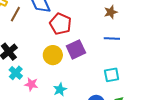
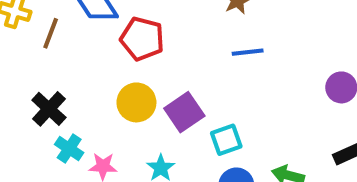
purple square: (76, 49) -> (184, 112), moved
cyan square: (112, 75) -> (226, 140), moved

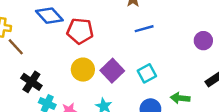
brown line: (51, 33) -> (16, 47), moved, turned -54
cyan square: (226, 140) -> (147, 73), moved

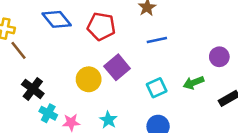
red pentagon: (80, 31) -> (101, 26), moved
purple square: (112, 71) -> (117, 67), moved
green arrow: (180, 98) -> (194, 83), moved, turned -30

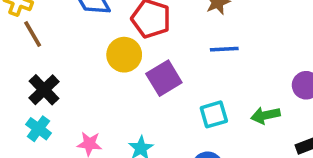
yellow circle: (89, 79) -> (124, 55), moved
cyan cross: (48, 113) -> (38, 129), moved

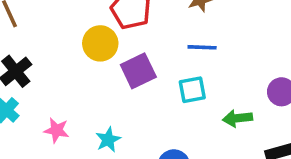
cyan square: (214, 114) -> (192, 90), moved

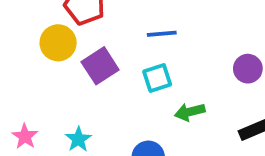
green arrow: (237, 118) -> (190, 112), moved
pink star: (57, 130) -> (25, 136), turned 30

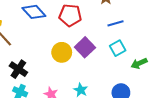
yellow circle: (58, 43) -> (62, 52), moved

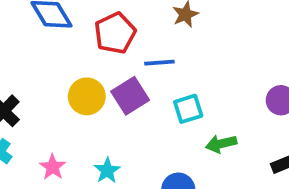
red pentagon: (70, 15) -> (115, 33), turned 30
blue line: (116, 23) -> (159, 63), moved

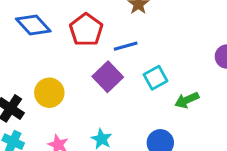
yellow circle: (87, 96) -> (49, 93), moved

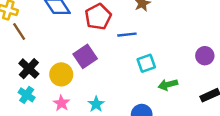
purple square: (108, 77) -> (85, 56), moved
yellow circle: (49, 93) -> (61, 74), moved

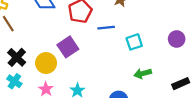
purple circle: (205, 56) -> (177, 39), moved
cyan square: (146, 63) -> (134, 42), moved

